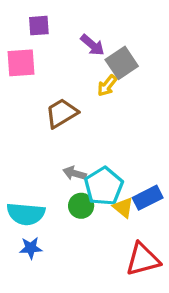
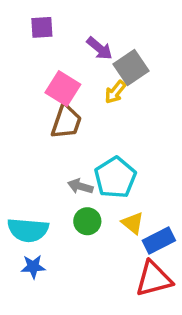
pink square: (21, 63) -> (63, 89), moved, turned 36
brown trapezoid: (62, 113) -> (66, 122), turned 140
cyan pentagon: (104, 186) -> (115, 178), moved
blue rectangle: (148, 198) -> (159, 240), moved

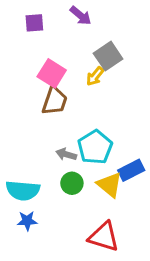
purple arrow: (100, 48) -> (81, 16), moved
yellow triangle: (133, 223) -> (110, 185), size x1.4
blue rectangle: (159, 240) -> (131, 170), moved
red triangle: (154, 279) -> (104, 237), moved, turned 32

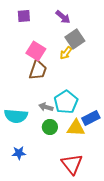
purple arrow: (81, 16) -> (63, 17), moved
yellow triangle: (110, 185) -> (76, 128), turned -36
cyan semicircle: (23, 190) -> (16, 116), moved
red triangle: (104, 237) -> (72, 164), turned 35

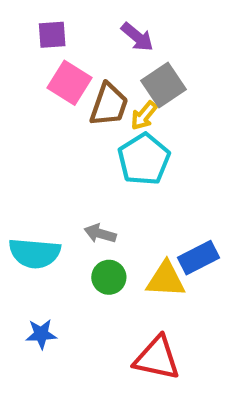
pink square: (36, 51) -> (70, 83), moved
brown trapezoid: (38, 70) -> (109, 105), moved
cyan pentagon: (66, 102) -> (144, 159), moved
red triangle: (72, 164) -> (157, 358), turned -40

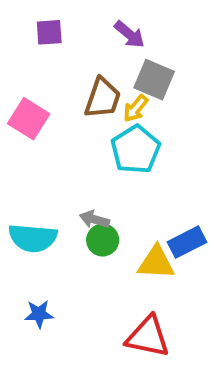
pink square: (70, 83) -> (29, 119), moved
gray square: (164, 85) -> (154, 80), turned -33
green circle: (109, 277) -> (103, 240), moved

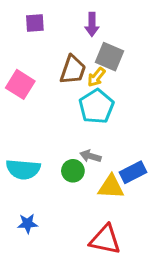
purple arrow: (129, 34) -> (92, 24), turned 50
gray arrow: (94, 219) -> (90, 156), moved

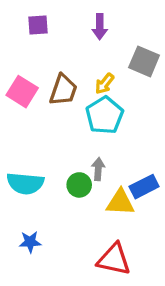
gray square: (110, 57) -> (144, 61), moved
brown trapezoid: (73, 70) -> (63, 90), moved
gray arrow: (90, 156) -> (98, 169), turned 78

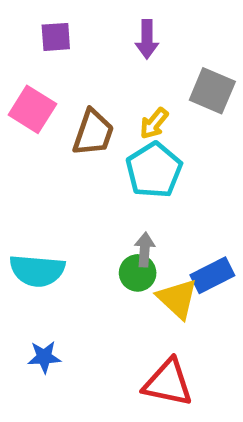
pink square: (22, 92) -> (32, 109), moved
green circle: (79, 185) -> (138, 273), moved
yellow triangle: (120, 202) -> (177, 299), turned 40

